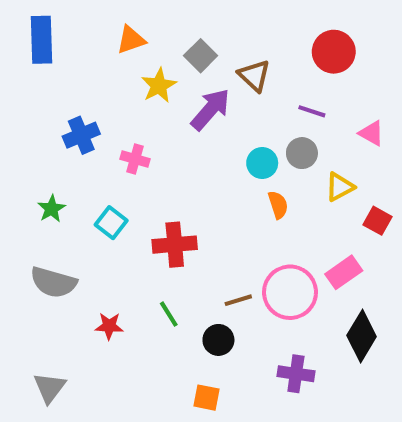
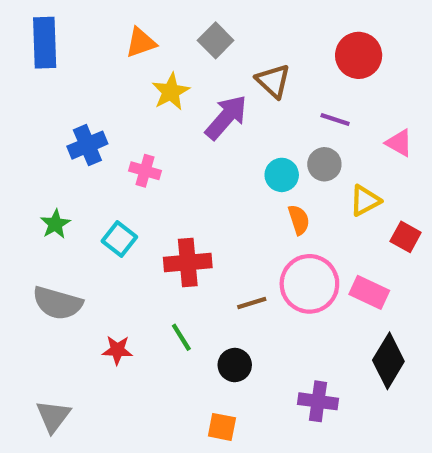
gray square: (201, 56) -> (216, 40), moved
pink rectangle: (344, 272) -> (369, 292), turned 60
pink circle: (290, 292) -> (309, 284), moved
brown line: (238, 300) -> (252, 303), moved

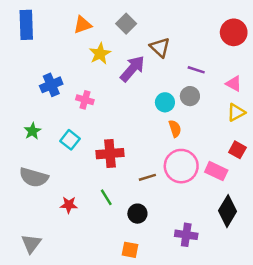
red circle: (359, 55) -> (234, 32), moved
yellow triangle: (365, 201) -> (236, 112), moved
red square: (406, 237) -> (237, 150), moved

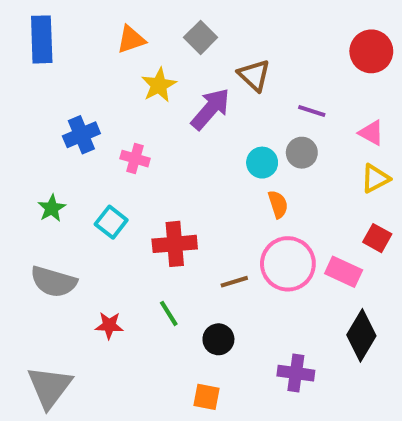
gray triangle: (31, 244) -> (50, 387), size x1.4

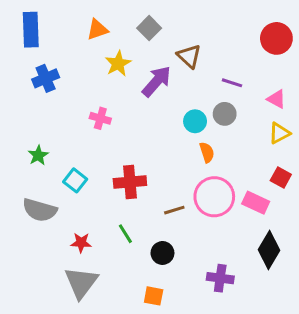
blue cross: (81, 135) -> (46, 78), moved
cyan square: (111, 222) -> (75, 180), moved
gray triangle: (50, 387) -> (81, 283), moved

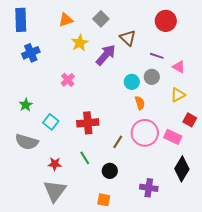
red circle: (276, 38) -> (166, 21), moved
pink triangle: (276, 99) -> (179, 67), moved
pink cross: (100, 118) -> (68, 80), turned 32
yellow triangle: (279, 133) -> (178, 95), moved
brown line: (174, 210) -> (118, 142), turned -40

